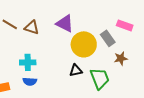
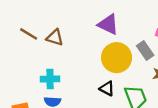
purple triangle: (65, 23) -> (108, 24), moved
black triangle: (76, 70) -> (107, 89), turned 40

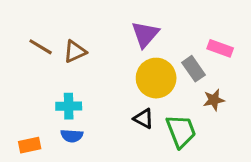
purple triangle: (108, 24) -> (145, 34), turned 45
brown triangle: (55, 37) -> (75, 52), turned -42

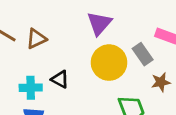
black triangle: (144, 119) -> (60, 79), moved

